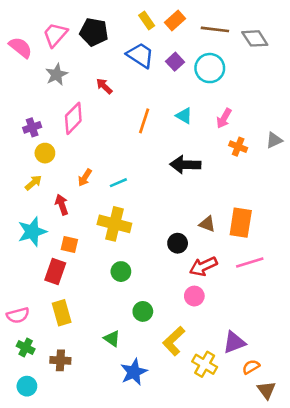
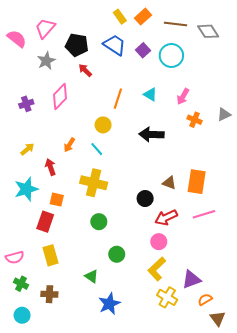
black pentagon: (94, 32) -> (77, 45), moved
yellow circle: (45, 153) -> (103, 125), moved
cyan line: (118, 183) -> (97, 149), turned 72
yellow L-shape: (174, 341) -> (157, 269), moved

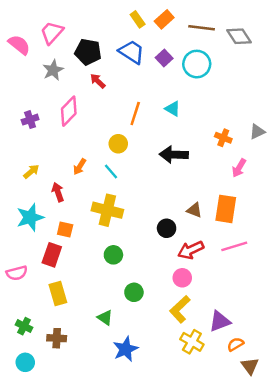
pink arrow: (183, 97) -> (239, 168), moved
pink semicircle: (15, 257) -> (17, 273), moved

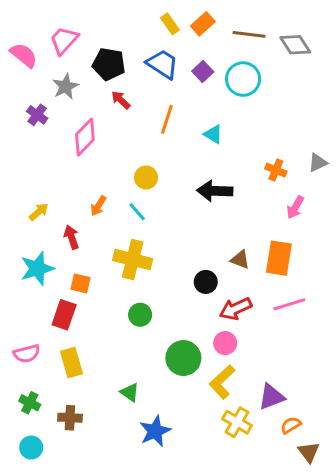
orange line: (135, 114) -> (167, 119), moved
purple cross: (30, 120) -> (37, 115), moved, turned -35
pink semicircle: (17, 273) -> (27, 354), moved
green circle: (134, 292) -> (183, 358), moved, size x1.5

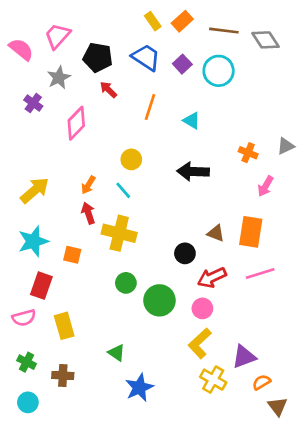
yellow arrow: (39, 212) -> (35, 190), size x1.6
red arrow: (71, 237) -> (88, 213), moved
red rectangle: (64, 315) -> (41, 286), moved
green circle: (183, 358) -> (159, 300), moved

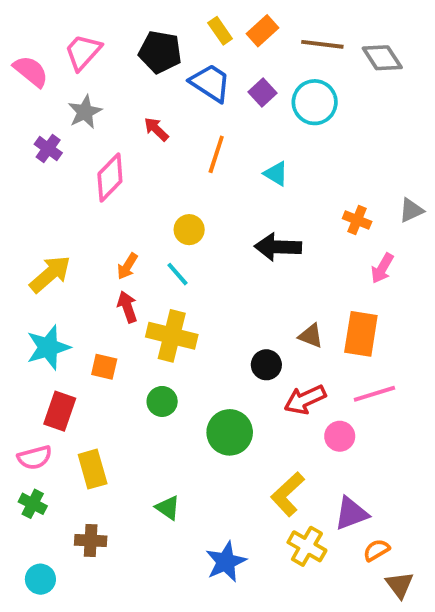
black pentagon: (98, 57) -> (160, 52), moved
green circle: (126, 283) -> (162, 401), moved
pink circle: (202, 308) -> (340, 436), moved
green cross: (27, 362) -> (33, 504), moved
blue star: (139, 388) -> (226, 562), moved

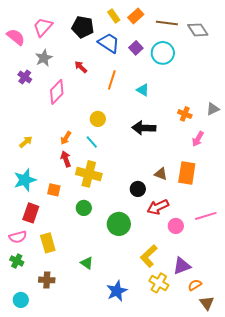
yellow arrow: (50, 274) -> (26, 142), size x0.6
pink line: (374, 394) -> (206, 216), moved

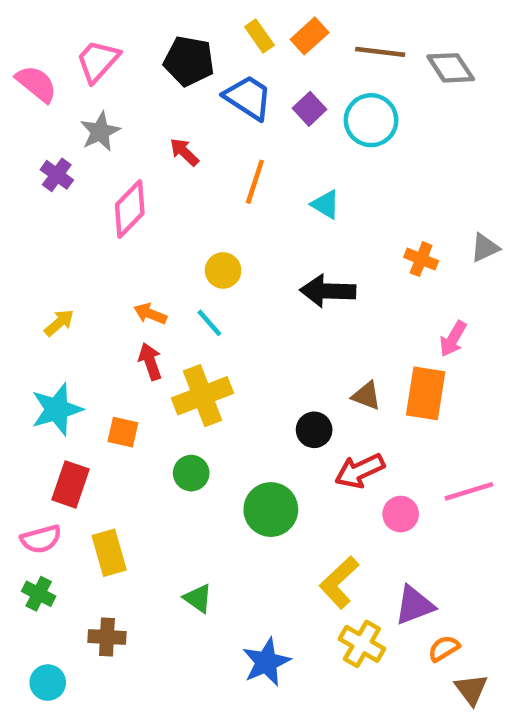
orange arrow: (66, 138) -> (150, 314), turned 80
pink arrow: (198, 139) -> (453, 339), moved
yellow cross: (89, 174) -> (203, 396), turned -35

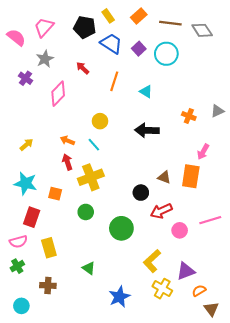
yellow rectangle: (259, 36) -> (108, 16), moved
cyan star: (57, 409) -> (25, 183), turned 30
green cross: (39, 594) -> (17, 266), turned 32

